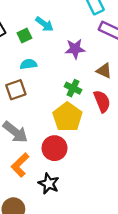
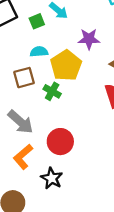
green cross: (73, 88) -> (52, 91), moved
yellow pentagon: (67, 117) -> (66, 65), moved

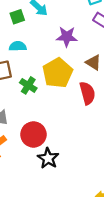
yellow pentagon: (66, 65) -> (58, 73), moved
black star: (52, 178) -> (48, 158), moved

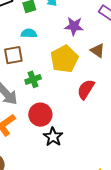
green cross: (28, 85) -> (33, 79), moved, turned 35
red semicircle: (87, 93) -> (86, 89), moved, turned -135

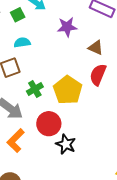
yellow pentagon: (64, 59) -> (68, 90), moved
red semicircle: (86, 89) -> (98, 75), moved

